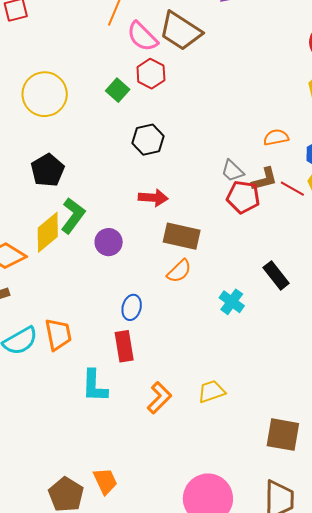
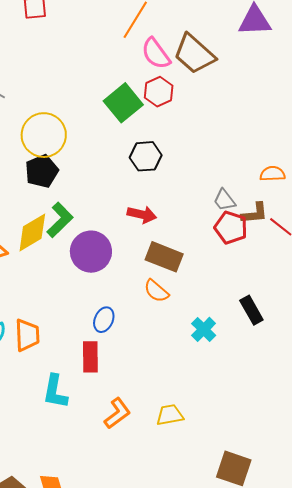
green square: (118, 90) -> (123, 103), size x1.6
yellow circle: (45, 94) -> (44, 135), moved
purple circle: (109, 242) -> (91, 252), size x1.5
orange semicircle: (179, 271) -> (156, 291), turned 76

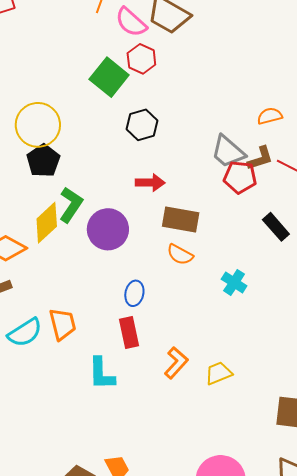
gray trapezoid: (224, 200) -> (228, 152), size x1.5
black rectangle: (251, 310) -> (276, 227), moved
orange L-shape: (117, 413) -> (176, 363), moved

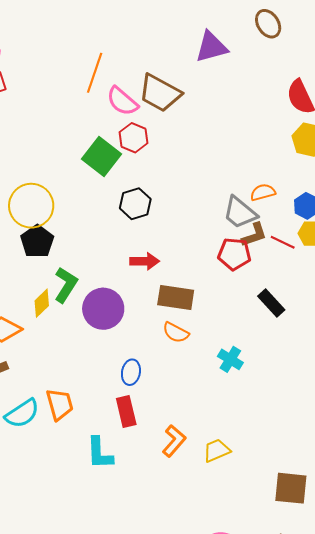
gray trapezoid: (228, 152) -> (240, 213), moved
yellow diamond: (47, 223) -> (42, 303), size x0.7

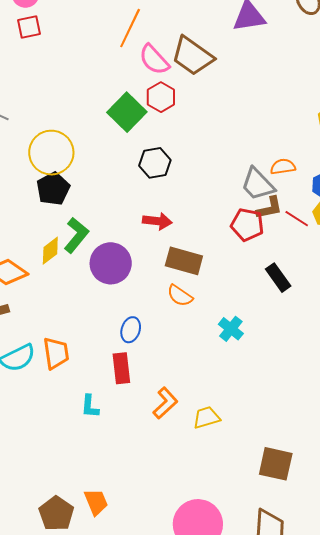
cyan L-shape: (100, 453) -> (90, 406), size x0.7

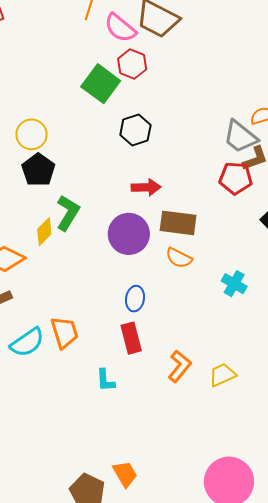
yellow circle: (51, 153) -> (31, 134), size x0.7
purple circle: (111, 263) -> (129, 234), moved

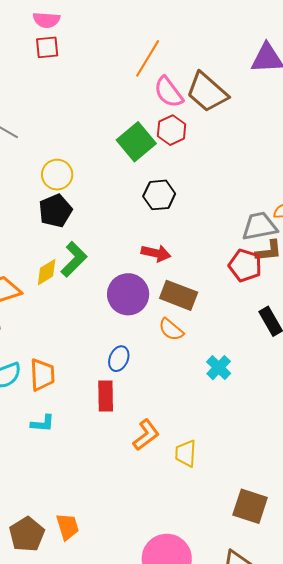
gray trapezoid: (240, 137) -> (259, 226), turned 117
yellow trapezoid: (222, 375) -> (186, 453), turned -76
cyan L-shape: (105, 380) -> (43, 423), moved, turned -95

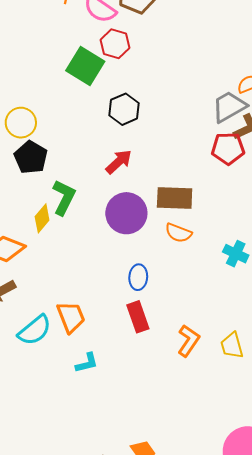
red arrow: (156, 253) -> (119, 162), moved, turned -36

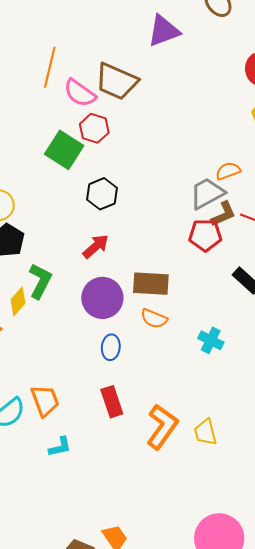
blue ellipse: (138, 277) -> (111, 347), moved
orange L-shape: (189, 341) -> (162, 427), size x1.4

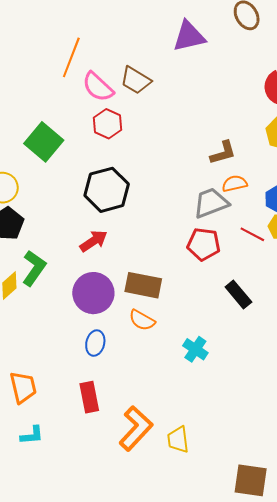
brown trapezoid: (117, 81) -> (136, 80), size x0.7
green square: (64, 150) -> (44, 142), moved
black hexagon: (102, 194) -> (107, 190), size x1.4
brown L-shape: (223, 214) -> (223, 153), moved

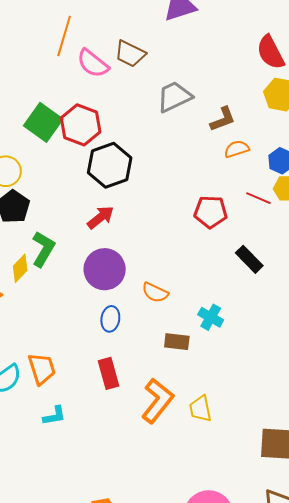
red hexagon: (107, 124) -> (81, 125), moved, size x1.4
gray trapezoid: (211, 203) -> (174, 97), moved
brown rectangle: (143, 285) -> (177, 342), moved, size x0.7

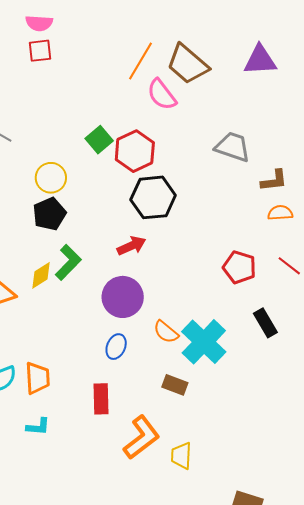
brown trapezoid: (130, 54) -> (188, 64), moved, size x1.4
gray trapezoid: (174, 97) -> (233, 147), turned 30
green square: (43, 122) -> (99, 140), size x0.7
cyan cross: (211, 317) -> (204, 342), moved, size x1.8

